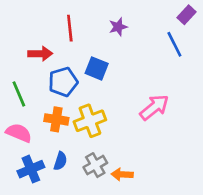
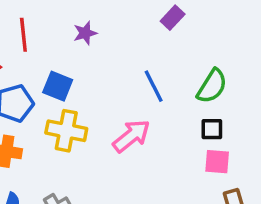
blue line: (174, 44) -> (154, 86), moved
yellow cross: (90, 121) -> (66, 131), moved, turned 32

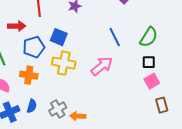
pink square: (217, 162) -> (152, 81), turned -35

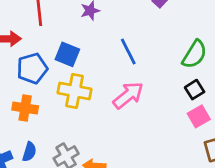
blue line: (115, 37) -> (128, 52), moved
black square: (149, 62) -> (195, 90), turned -32

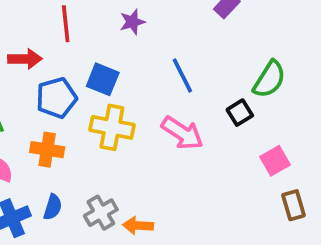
black square: (195, 90) -> (240, 113), moved
pink arrow: (128, 95) -> (182, 133), turned 72

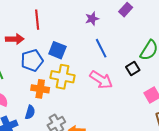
purple star: (132, 22) -> (92, 19), moved
orange cross: (47, 150) -> (40, 89), moved
blue semicircle: (53, 207) -> (30, 112), moved

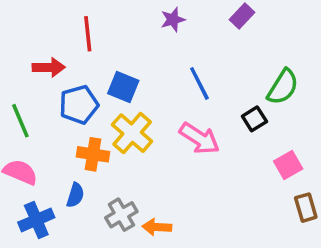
purple star: (92, 19) -> (173, 20), moved
yellow cross: (63, 77) -> (132, 133), turned 30

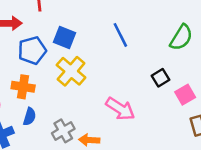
black square: (254, 119) -> (160, 78), moved
pink arrow: (199, 138) -> (120, 109), moved
orange cross: (93, 154) -> (23, 87), moved

